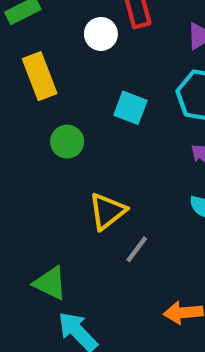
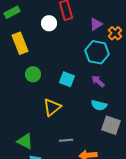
cyan square: (130, 108) -> (67, 79), moved
gray line: (137, 249) -> (66, 140), moved, turned 48

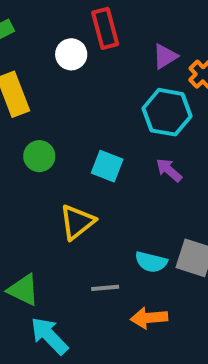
cyan semicircle: (99, 105) -> (151, 262), moved

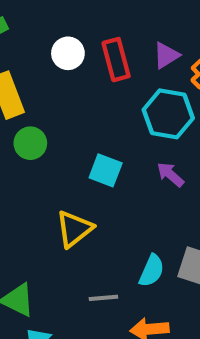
red rectangle: (105, 28) -> (116, 60), moved
green circle: (39, 156) -> (30, 143), moved
cyan semicircle: (151, 262) -> (152, 271), turned -80

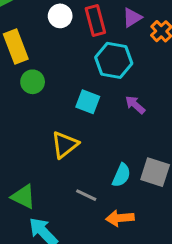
cyan hexagon: (168, 114) -> (114, 60), moved
gray line: (103, 298) -> (86, 195), turned 30

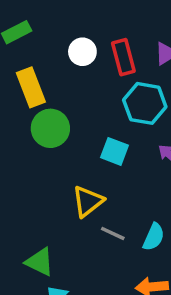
green circle: (33, 82) -> (50, 128), size x1.4
gray line: (86, 195) -> (113, 233), moved

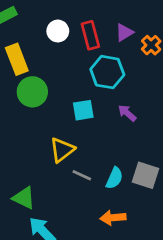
cyan square: (115, 151) -> (83, 110), turned -30

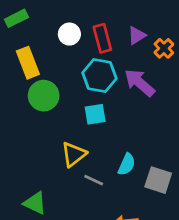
cyan hexagon: (107, 72) -> (99, 76), moved
purple arrow: (127, 113) -> (140, 83), moved, size x1.6
cyan semicircle: (114, 178) -> (127, 164), moved

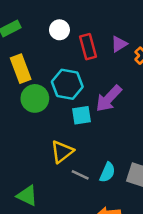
white circle: (69, 34) -> (59, 30), moved
cyan hexagon: (99, 76) -> (67, 84), moved
purple arrow: (140, 83) -> (109, 98), moved, turned -88
cyan semicircle: (127, 164) -> (107, 172), moved

